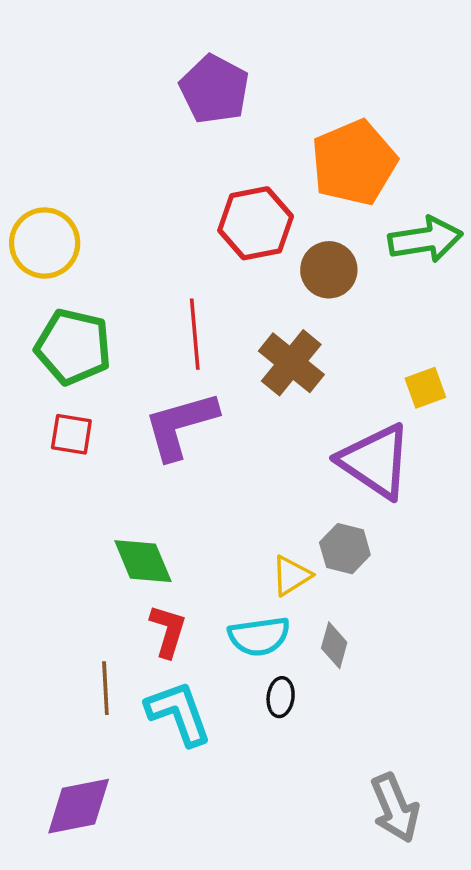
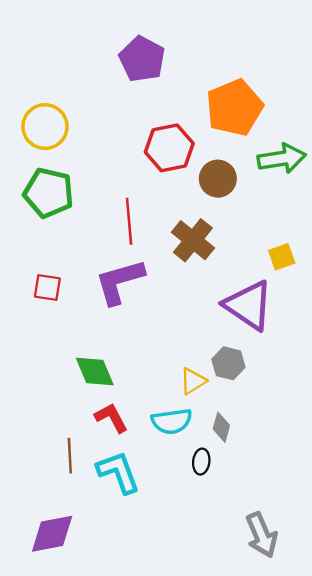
yellow circle: (45, 243) -> (45, 127), moved
green pentagon: (73, 347) -> (49, 193), moved
red L-shape: (168, 631) -> (111, 418), turned -45
black ellipse: (281, 697) -> (201, 462), moved

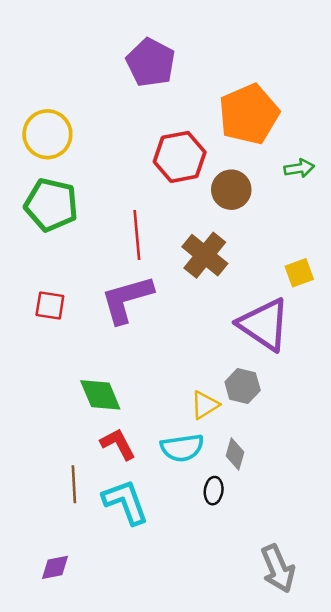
green arrow: (282, 158) -> (299, 168), size x0.6
purple diamond: (52, 534) -> (55, 567), size x0.6

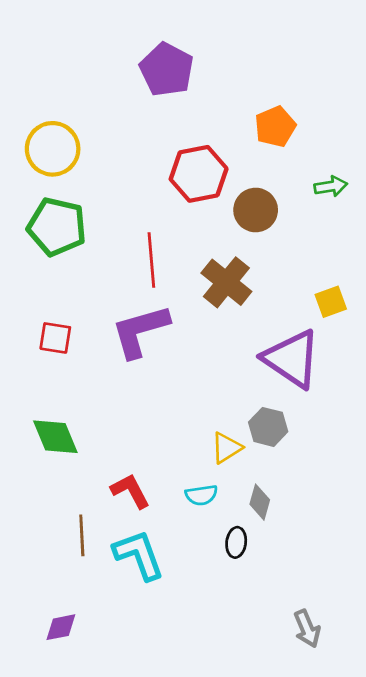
orange pentagon: (249, 114) -> (275, 127), size x0.6
green diamond: (100, 395) -> (55, 437), moved
cyan semicircle: (182, 448) -> (201, 495), size x0.7
gray arrow: (278, 569) -> (307, 629), size x0.7

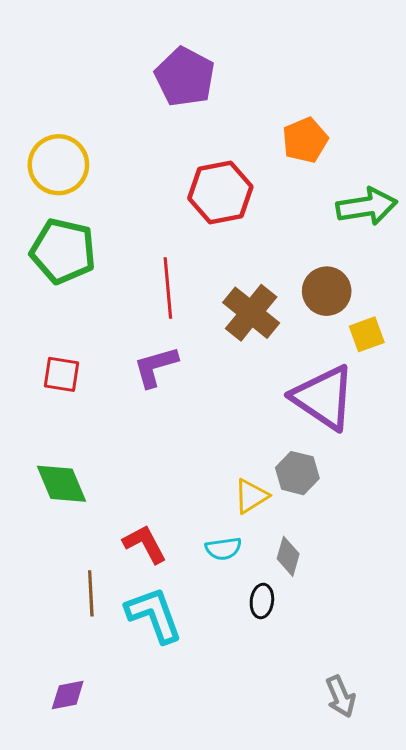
green arrow: (331, 186) -> (367, 206), size x1.6
brown circle: (256, 210) -> (327, 291), moved
purple L-shape: (140, 331) -> (156, 367), size x0.7

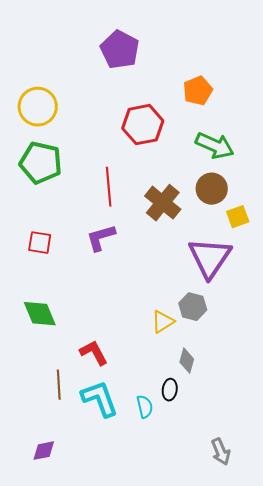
green arrow: (367, 206) -> (215, 146), moved, turned 33
purple triangle: (324, 398) -> (210, 258), turned 30
cyan semicircle: (223, 549) -> (145, 407), moved, turned -95

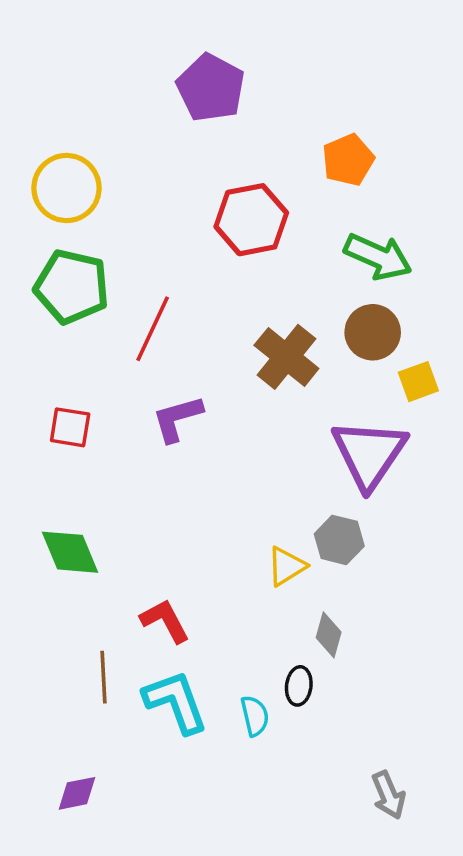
red line: (109, 187) -> (153, 329), moved, turned 30

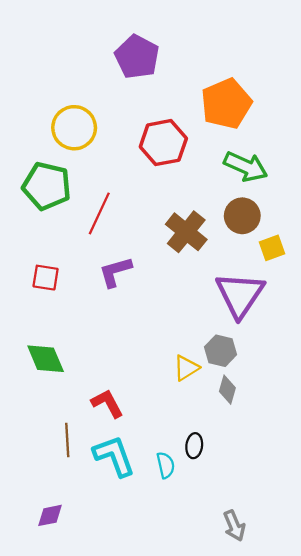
orange pentagon: (348, 160) -> (226, 104), size x1.5
yellow circle: (66, 188) -> (74, 128), moved
gray diamond: (329, 635) -> (227, 390), moved
gray arrow: (388, 795) -> (234, 526), moved

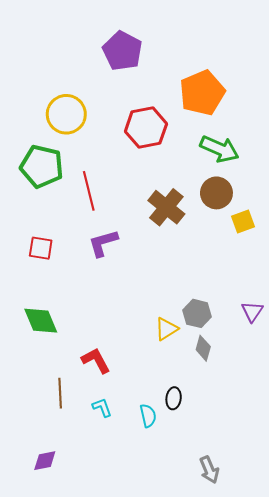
red line: (99, 213) -> (89, 191), turned -39
purple triangle: (240, 295) -> (252, 311), moved, size x0.5
cyan L-shape: (114, 456) -> (102, 407), size x0.5

